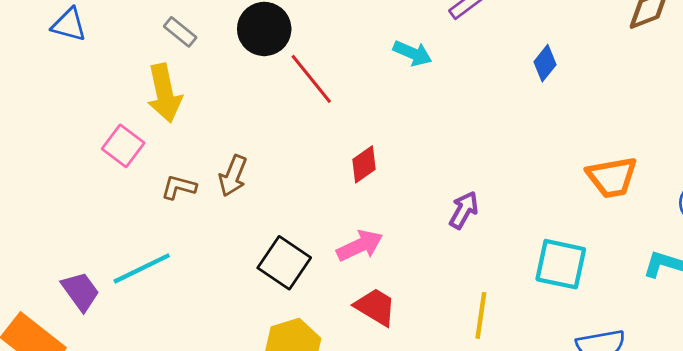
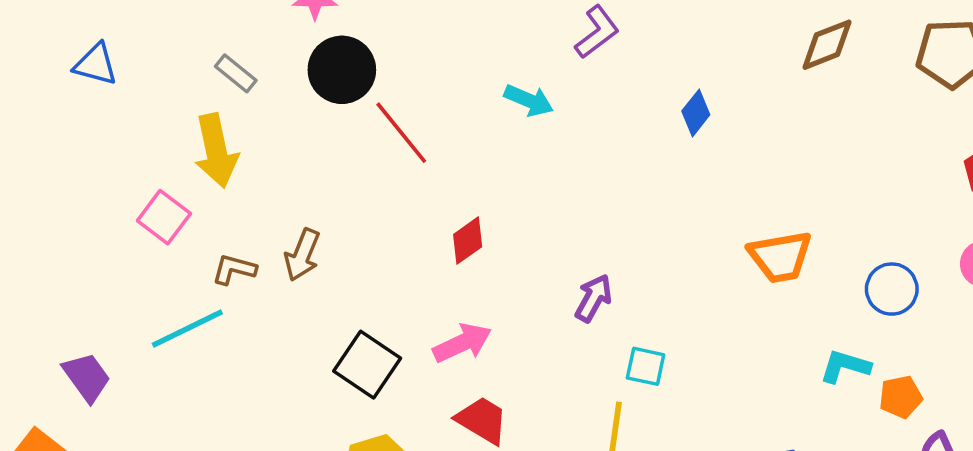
cyan square: (561, 264) -> (646, 366), moved, size x0.6
cyan line: (142, 268) -> (187, 329), moved
purple trapezoid: (80, 291) -> (87, 377), moved

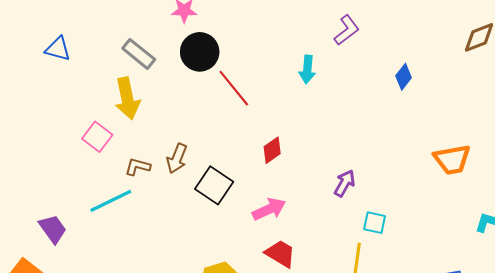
gray rectangle: (236, 73) -> (139, 54), size x1.4
cyan arrow: (529, 100) -> (307, 69), turned 72
black square: (367, 365) -> (214, 185), moved

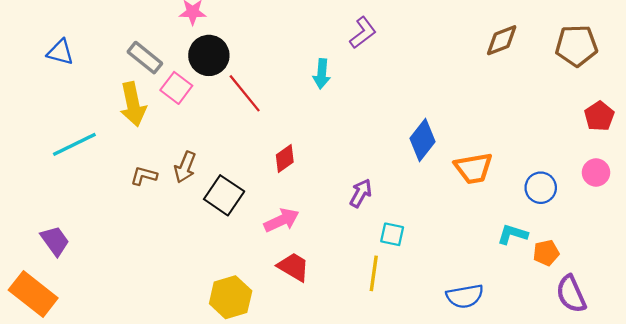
blue diamond: (404, 77) -> (423, 140), moved, size x1.5
pink square: (97, 137) -> (176, 88), moved
cyan line: (111, 201) -> (74, 144), moved

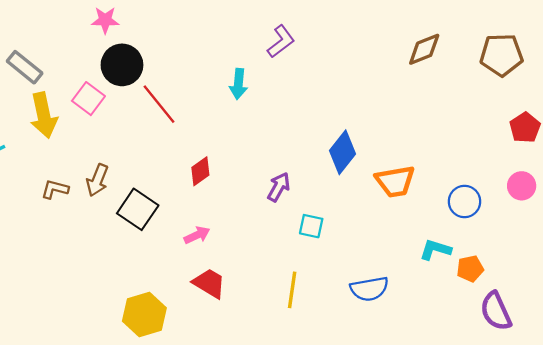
gray rectangle: (145, 58) -> (25, 67), moved
purple arrow: (361, 193) -> (279, 187), moved
pink arrow: (282, 220) -> (197, 235), size x0.7
cyan square: (392, 234) -> (311, 226), moved
blue semicircle: (465, 296) -> (369, 289), moved

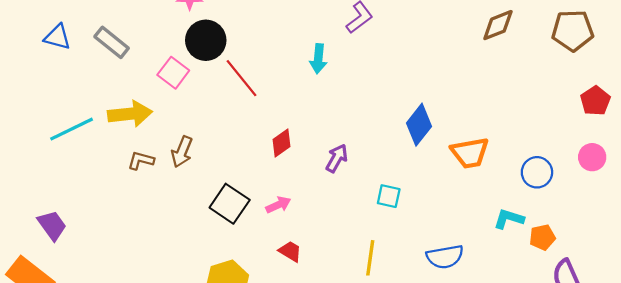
yellow arrow: (44, 115) -> (130, 114), moved, turned -84
purple arrow: (279, 187) -> (337, 158), moved
black square: (138, 209) -> (230, 204), moved
red trapezoid: (209, 283) -> (290, 251), size x0.7

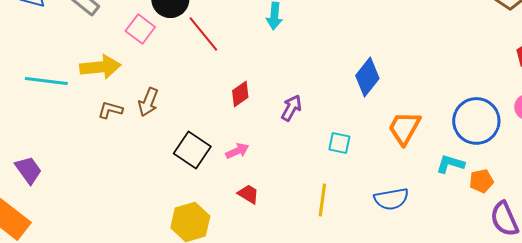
cyan line: (72, 129) -> (46, 81), turned 33
orange trapezoid: (470, 153) -> (404, 128), moved, turned 129
blue circle: (537, 172) -> (476, 121), size x1.6

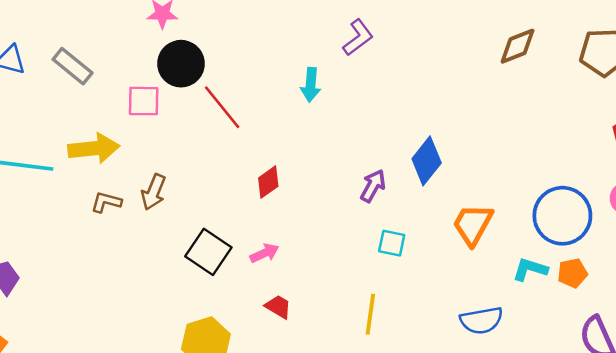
pink square: (140, 29) -> (144, 101), turned -36
purple arrow: (291, 108) -> (373, 186), moved
orange pentagon: (481, 181) -> (572, 273), moved
blue semicircle: (391, 199) -> (481, 320), moved

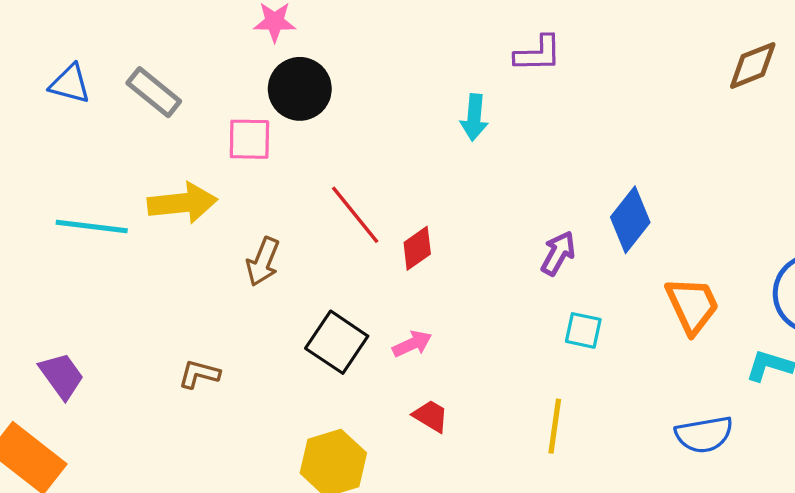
purple L-shape: (358, 37) -> (538, 54), turned 36
red line: (222, 107) -> (355, 215), moved
brown L-shape: (106, 202) -> (199, 374), moved
orange trapezoid: (473, 224) -> (692, 305), turned 126

